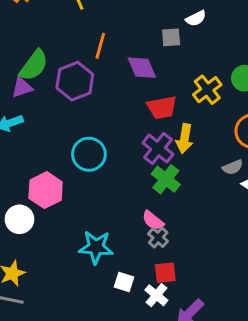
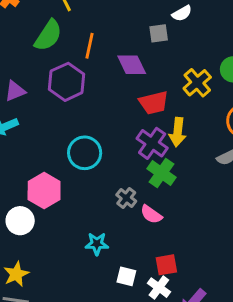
green semicircle: (34, 65) -> (48, 35), moved
gray cross: (158, 238) -> (126, 198), moved
cyan star: (96, 247) -> (97, 244), size x0.7

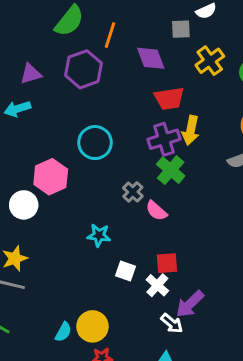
yellow cross: (197, 83) -> (210, 61), moved
purple cross: (152, 143) -> (164, 139), turned 32

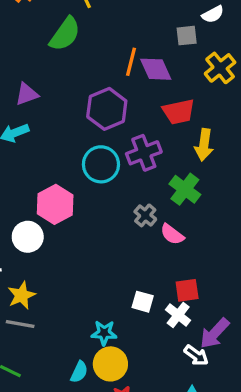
orange line: (110, 35) -> (131, 62), moved
purple hexagon: (84, 69) -> (107, 109), moved
purple cross: (164, 139) -> (144, 153), moved
cyan star: (99, 235) -> (104, 333), moved

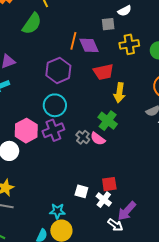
yellow cross: (220, 68) -> (129, 44), turned 30
purple cross: (144, 153) -> (53, 130), moved
pink semicircle: (172, 234) -> (98, 139), moved

